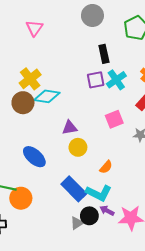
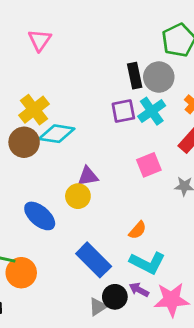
gray circle: (92, 15) -> (159, 77), moved
yellow circle: (78, 147) -> (78, 196), moved
cyan L-shape: (99, 193) -> (147, 263), moved

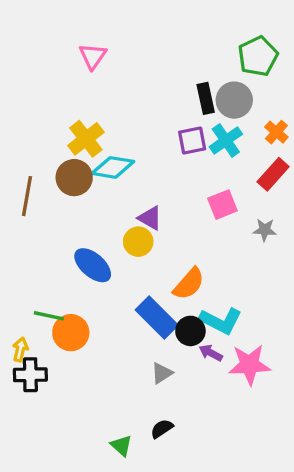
purple triangle: (88, 176) -> (150, 218), turned 40
orange semicircle: (138, 230) -> (189, 284), moved, size x1.5
black circle: (115, 297) -> (190, 331), moved

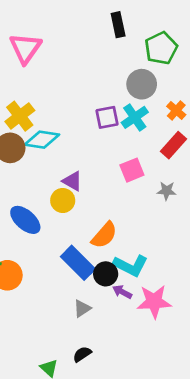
pink triangle: (93, 56) -> (25, 48), size x1.4
black rectangle: (206, 98) -> (118, 25), moved

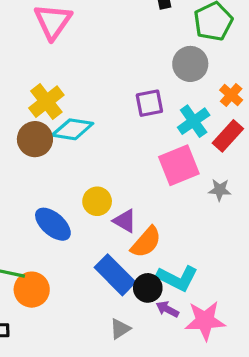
cyan cross: (135, 117) -> (194, 121), moved
pink square: (132, 170) -> (179, 165), size x1.4
purple triangle: (72, 181) -> (125, 221), moved

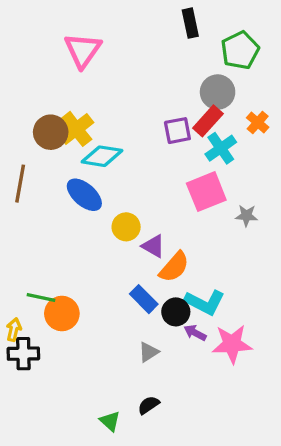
red rectangle: (228, 136) -> (208, 121), moved
brown circle: (35, 139) -> (51, 132), moved
blue ellipse: (53, 224) -> (84, 195), moved
blue rectangle: (115, 275) -> (144, 299), size x0.7

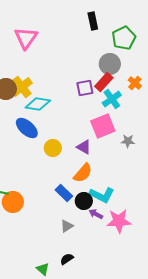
purple triangle: (153, 246) -> (84, 147), moved

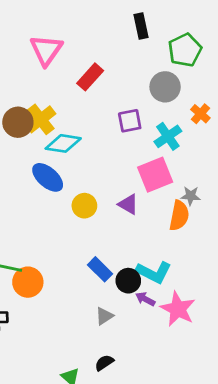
red rectangle: (104, 82) -> (90, 77), moved
orange semicircle: (83, 173) -> (179, 216), moved, turned -30
pink star: (119, 221) -> (178, 309), turned 30

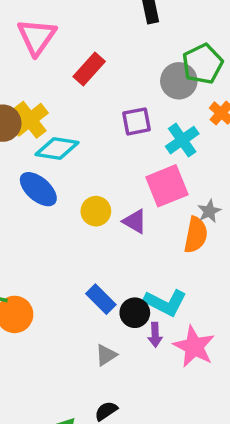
green pentagon: (185, 50) -> (203, 64), moved
gray star: (191, 196) -> (209, 211), turned -30
yellow circle: (84, 206) -> (96, 211), moved
purple arrow: (145, 299) -> (155, 335), turned -120

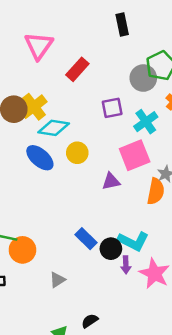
yellow circle: (96, 211) -> (77, 153), moved
purple triangle: (135, 221) -> (111, 181), turned -42
gray triangle: (106, 355) -> (57, 280), moved

